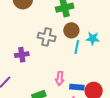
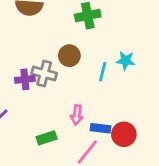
brown circle: (71, 30) -> (69, 56), moved
gray cross: (47, 37) -> (44, 73), moved

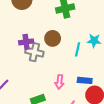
purple cross: (25, 79) -> (26, 42), moved
blue rectangle: (101, 128) -> (85, 80), moved

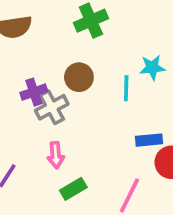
gray cross: (34, 52) -> (52, 107), turned -30
pink arrow: (59, 82) -> (56, 155), moved

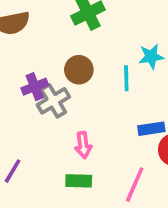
pink arrow: (56, 155) -> (83, 145), moved
green rectangle: (73, 189) -> (79, 181), turned 35

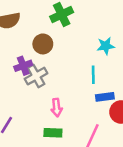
brown circle: (79, 70) -> (43, 44), moved
cyan line: (126, 78) -> (93, 75), moved

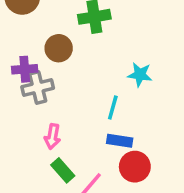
green rectangle: (53, 133) -> (63, 170), moved, turned 30

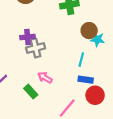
brown circle: (59, 48) -> (89, 31), moved
pink arrow: (52, 136) -> (45, 78), turned 112
green rectangle: (63, 170) -> (31, 92), moved

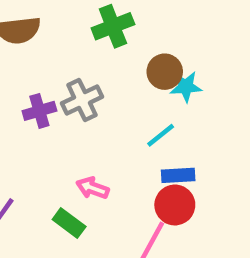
gray cross: (36, 48) -> (82, 100), moved
cyan line: (81, 60) -> (161, 135), turned 48
red circle: (95, 95) -> (175, 205), moved

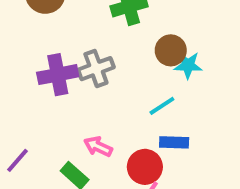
purple cross: (39, 111) -> (58, 75), size x1.4
red circle: (175, 205) -> (145, 167), moved

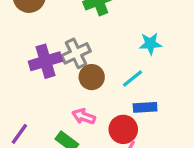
brown circle: (171, 50) -> (92, 77), moved

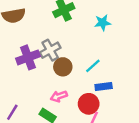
cyan star: (150, 44) -> (103, 23), moved
pink arrow: (84, 116) -> (59, 96), turned -35

